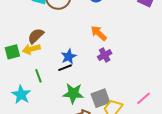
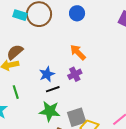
purple cross: (105, 55) -> (75, 74), moved
black line: (65, 68) -> (53, 89), moved

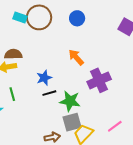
brown semicircle: (15, 52) -> (13, 54), turned 36
purple cross: (75, 74) -> (99, 80), moved, size x1.6
green star: (50, 111) -> (70, 101), moved

